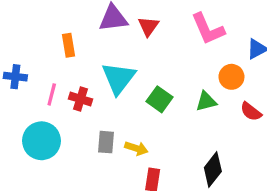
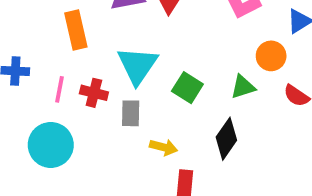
orange rectangle: (68, 45) -> (76, 30), size x1.4
gray rectangle: (106, 142) -> (131, 113), moved
black diamond: (213, 170) -> (226, 139), moved

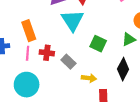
orange rectangle: (76, 30) -> (29, 31), moved
cyan triangle: (137, 65) -> (72, 20), moved
gray rectangle: (131, 113) -> (68, 62), turned -40

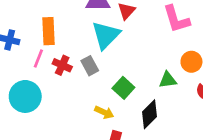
green square: (98, 44) -> (123, 88), moved
gray rectangle: (68, 62) -> (90, 66), moved

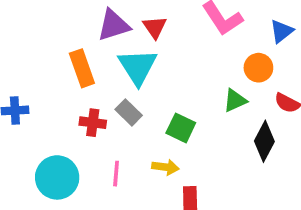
orange rectangle: (48, 31) -> (82, 68), moved
pink line: (38, 59) -> (116, 174), moved
black diamond: (150, 114) -> (264, 141), moved

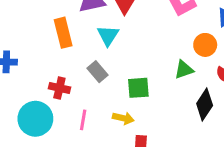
cyan triangle: (138, 67) -> (108, 35), size x0.7
red cross: (93, 123) -> (59, 88), moved
green square: (181, 128) -> (138, 88), turned -35

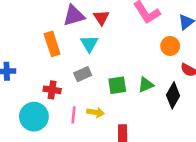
green triangle: (184, 70) -> (146, 85), moved
gray rectangle: (98, 72) -> (83, 74), turned -70
yellow arrow: (123, 118) -> (95, 112), moved

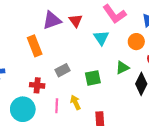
cyan triangle: (89, 44) -> (101, 38), moved
green triangle: (146, 85) -> (122, 68), moved
yellow arrow: (95, 112) -> (75, 102), turned -120

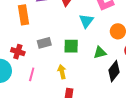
green square: (93, 78) -> (71, 46), moved
yellow arrow: (75, 102) -> (62, 72), moved

